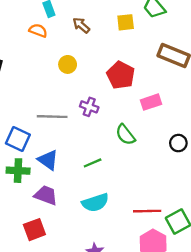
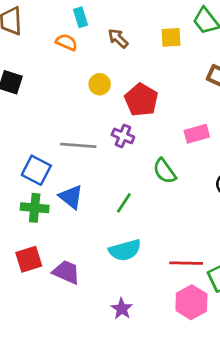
red pentagon: (121, 75) -> (141, 100), moved
green line: (93, 163) -> (124, 203), turned -36
purple trapezoid: (46, 195) -> (66, 272), moved
red square: (34, 230) -> (29, 259), moved

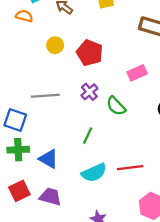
purple cross: (123, 136) -> (89, 92), moved, turned 35
blue triangle: (71, 197) -> (49, 159), moved
red line: (186, 263) -> (130, 168), moved

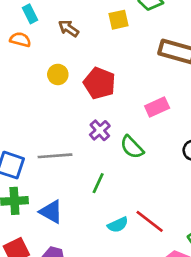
gray line: (45, 96) -> (55, 156), moved
red line: (130, 168) -> (150, 221), turned 45
cyan semicircle: (94, 173) -> (118, 225), moved, size x0.7

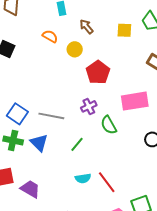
orange semicircle: (20, 40) -> (50, 36), moved
yellow circle: (58, 74) -> (75, 49), moved
pink rectangle: (157, 107) -> (135, 101), size x1.5
blue triangle: (51, 212) -> (39, 143), moved

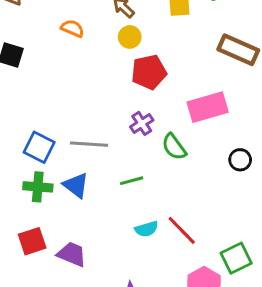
yellow circle: (75, 49) -> (130, 37), moved
red pentagon: (98, 72) -> (149, 72), turned 30
green line: (77, 144) -> (132, 181), turned 42

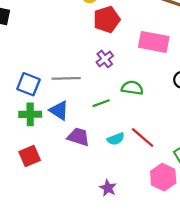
pink rectangle: (208, 107) -> (154, 42), turned 32
green semicircle: (174, 147) -> (132, 88), moved, turned 140
purple trapezoid: (72, 254) -> (78, 137), moved

